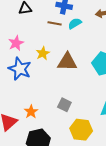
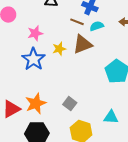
brown triangle: (67, 62) -> (83, 44), moved, turned -35
orange star: (31, 112) -> (36, 103), size x1.5

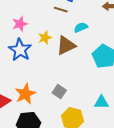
cyan semicircle: (97, 26) -> (81, 27), moved
brown triangle: (83, 44) -> (66, 46), moved

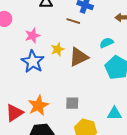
cyan semicircle: (81, 27) -> (107, 43), moved
gray square: (59, 92) -> (72, 103), turned -32

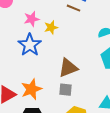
yellow star: (58, 49) -> (51, 27), moved
brown triangle: (79, 57) -> (68, 68), moved

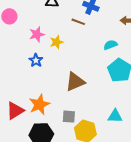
blue star: (30, 45) -> (36, 60), size x0.6
gray square: (65, 90) -> (69, 117), moved

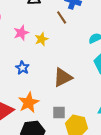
brown line: (78, 22) -> (62, 17), turned 40
blue star: (36, 60) -> (22, 68), moved

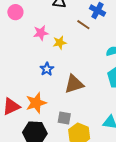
brown line: (62, 17) -> (83, 25), turned -32
blue star: (22, 68) -> (47, 69), moved

